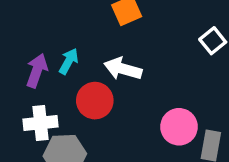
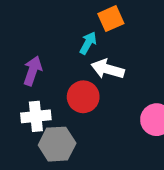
cyan arrow: (69, 61) -> (88, 43), moved

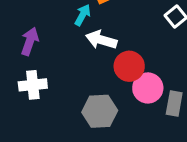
red circle: (83, 97) -> (129, 66), moved
gray hexagon: (57, 144) -> (100, 111), moved

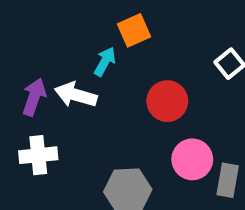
white arrow: (101, 40) -> (76, 95), moved
red circle: (129, 66) -> (167, 101), moved

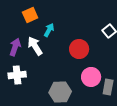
orange square: (134, 30) -> (30, 15), moved
white arrow: (76, 95) -> (35, 46), turned 42

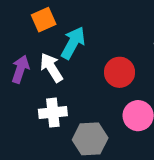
cyan arrow: (49, 30) -> (73, 43), size x1.5
white cross: (17, 75) -> (53, 113), moved

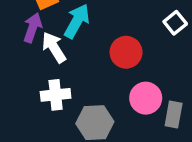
purple arrow: (20, 69) -> (33, 28), moved

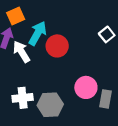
red circle: (126, 52) -> (57, 46), moved
white cross: (56, 95) -> (23, 98), moved

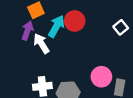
red circle: (57, 46) -> (75, 21), moved

